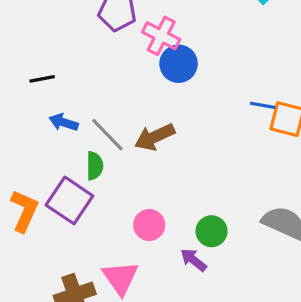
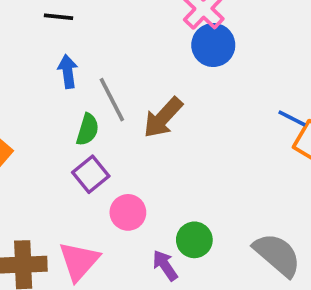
blue arrow: (64, 122) -> (68, 71), turned 48
brown arrow: (155, 137) -> (163, 118), turned -39
purple square: (69, 200) -> (91, 174), moved, size x0.7

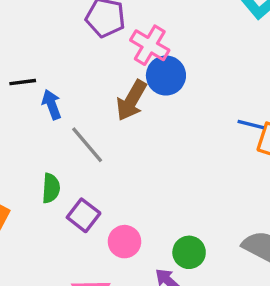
blue arrow: (68, 71) -> (52, 105), moved
brown arrow: (163, 118) -> (131, 100), moved
green semicircle: (88, 129) -> (51, 188), moved

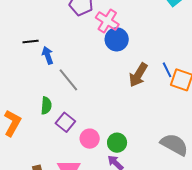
brown arrow: (131, 100) -> (138, 75), moved
blue line: (251, 124) -> (167, 70), turned 49
green circle: (189, 252) -> (117, 143), moved

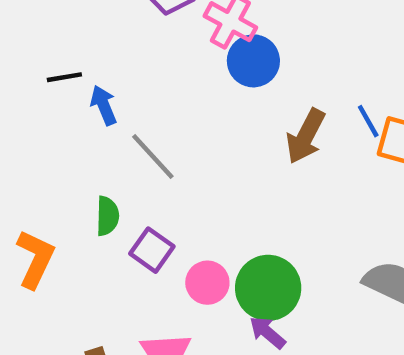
green circle: (117, 143) -> (268, 288), size x1.5

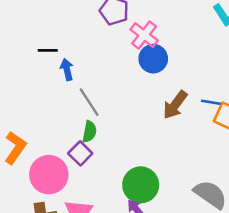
blue line: (368, 121) -> (211, 102), turned -60
green semicircle: (107, 216) -> (89, 132), moved
pink circle: (207, 283) -> (49, 175), moved, size x1.6

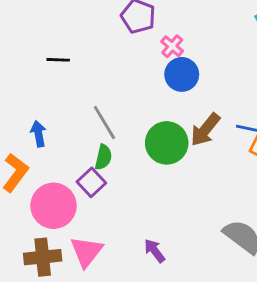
pink cross: (144, 35) -> (172, 46), size x0.7
blue arrow: (67, 69) -> (38, 134), moved
green circle: (141, 185) -> (167, 143), moved

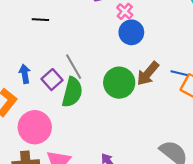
green semicircle: (103, 157) -> (72, 92), size x1.6
purple square: (91, 182) -> (52, 80), moved

